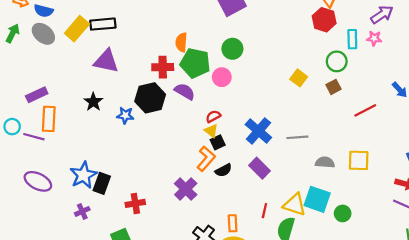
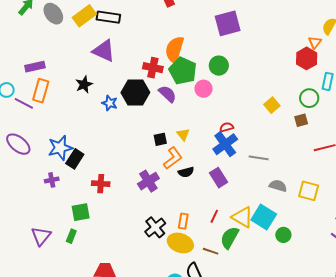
orange semicircle: (181, 42) -> (175, 49), size x1.5
red semicircle: (213, 116) -> (226, 127), moved
black square: (218, 142) -> (160, 139), moved

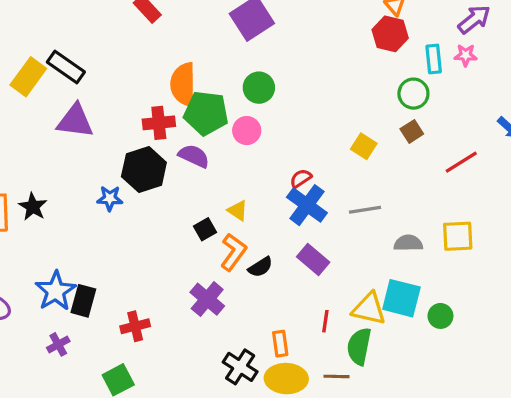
black rectangle: (108, 17) -> (66, 67), turned 45
black star: (84, 84) -> (33, 207), moved
yellow square: (272, 105) -> (364, 146), moved

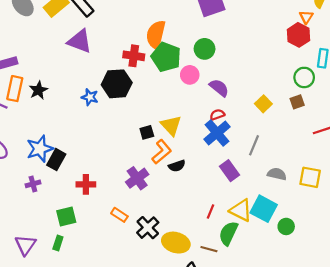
purple semicircle: (194, 156) -> (219, 88), moved
gray line: (365, 210) -> (254, 145), turned -72
yellow triangle: (238, 211) -> (171, 125), size x1.5
purple rectangle: (313, 260) -> (230, 171), moved
orange rectangle: (280, 344) -> (119, 215), moved, turned -63

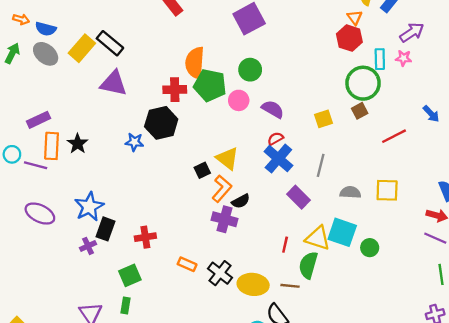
green circle: (304, 77) -> (363, 83), size x1.5
yellow square: (263, 104) -> (324, 119), turned 35
black rectangle: (56, 160) -> (105, 229), moved
purple cross: (137, 178) -> (225, 219), moved, turned -30

